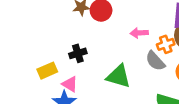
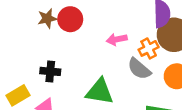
black cross: (78, 53) -> (50, 71), turned 30

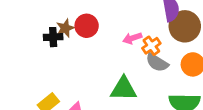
orange cross: (149, 48) -> (151, 46), moved
black cross: (50, 71) -> (53, 37), moved

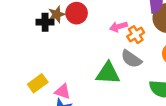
gray semicircle: (157, 63) -> (131, 59), moved

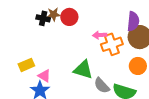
orange cross: (136, 35) -> (112, 44), size x1.5
gray semicircle: (131, 59) -> (102, 86), moved

